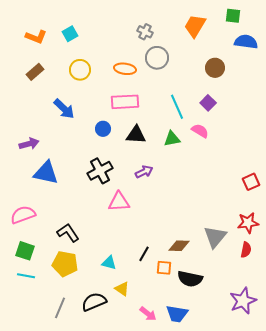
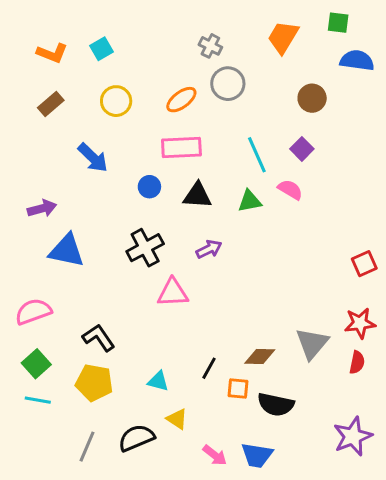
orange ellipse: (125, 69) -> (181, 100), turned -45
green square: (25, 251) -> (36, 364), turned 30

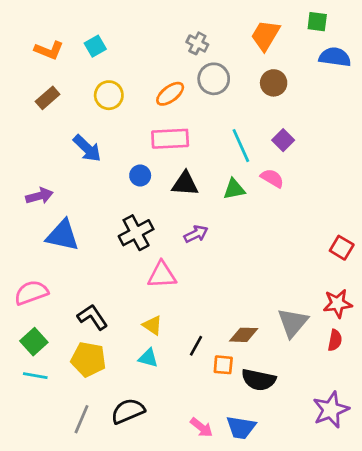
brown circle: (312, 98) -> (274, 83), moved
red square: (364, 264) -> (342, 248), turned -35
yellow triangle: (177, 419) -> (152, 325), moved

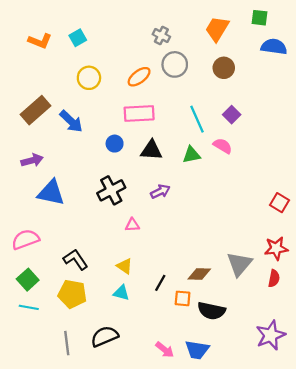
brown rectangle: (48, 98) -> (35, 110), moved, size x1.5
pink triangle: (162, 275) -> (132, 225), size x0.6
gray line: (82, 419) -> (67, 343), turned -30

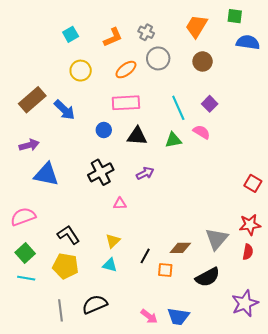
orange L-shape: (40, 41) -> (113, 37), moved, turned -45
yellow triangle: (125, 266) -> (113, 241), turned 42
black semicircle: (212, 311) -> (208, 277), moved, turned -40

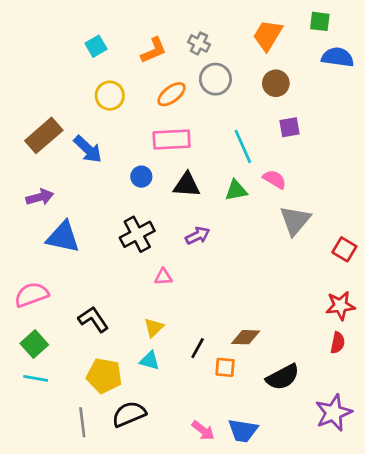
purple square: (210, 104) -> (290, 127), moved, turned 35
gray triangle: (217, 239) -> (295, 221), moved
yellow pentagon: (65, 266) -> (104, 376), moved

